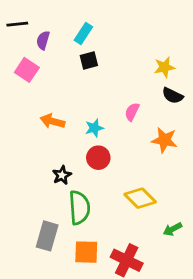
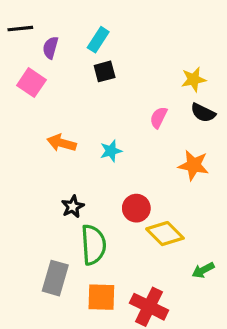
pink semicircle: (132, 112) -> (159, 118), moved
red circle: (98, 158) -> (136, 208), moved

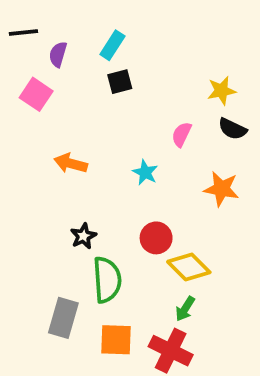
cyan star: (111, 151) -> (145, 172), moved, turned -30
green arrow: (203, 270) -> (185, 309), moved, turned -30

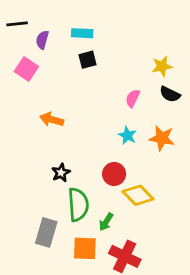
cyan rectangle: (112, 45) -> (82, 33), turned 60
cyan star: (145, 172) -> (127, 135), moved
green arrow: (185, 309) -> (106, 222), moved

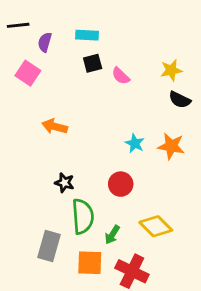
pink semicircle: (133, 98) -> (121, 76), moved, turned -72
black star: (61, 173) -> (64, 183), turned -30
yellow diamond: (138, 195) -> (156, 226), moved

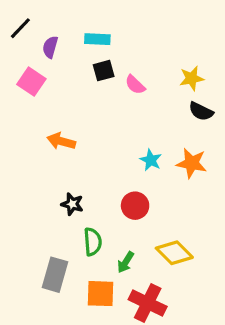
black line: (18, 25) -> (20, 28), turned -40
green semicircle: (83, 216) -> (93, 242), size x0.7

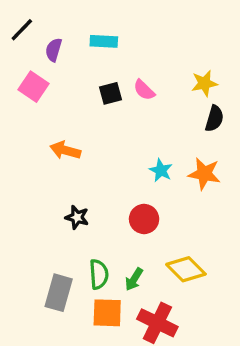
black square: (104, 71) -> (111, 93), moved
black semicircle: (201, 111) -> (214, 118), turned -100
green semicircle: (93, 242) -> (99, 274), moved

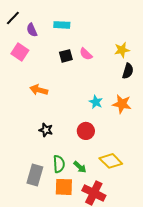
purple semicircle: (54, 50) -> (32, 30), turned -40
green arrow: (134, 279) -> (80, 167), turned -80

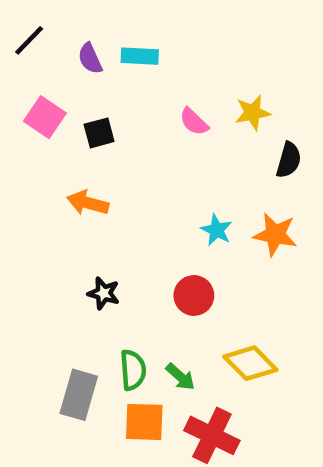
purple semicircle: (32, 30) -> (90, 58), moved
yellow star: (122, 50) -> (253, 113), moved
black square: (66, 56) -> (99, 133), moved

